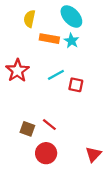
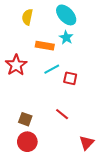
orange rectangle: (49, 39) -> (45, 46), moved
red line: (49, 125) -> (62, 114), moved
red circle: (46, 153) -> (27, 142), moved

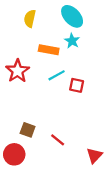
red line: (62, 114) -> (58, 140), moved
red circle: (27, 142) -> (14, 154), moved

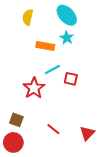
red star: (18, 71) -> (34, 88), moved
brown square: (28, 130) -> (16, 120), moved
red triangle: (94, 155) -> (87, 133), moved

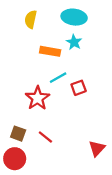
cyan ellipse: (67, 15) -> (74, 17), turned -40
red square: (71, 79) -> (79, 88), turned -32
red line: (53, 129) -> (45, 137), moved

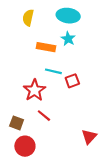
cyan line: (58, 78) -> (53, 71), turned 42
red line: (45, 137) -> (44, 116), moved
red circle: (15, 159) -> (25, 146), moved

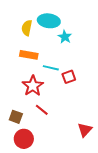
cyan ellipse: (68, 16) -> (49, 21), moved
yellow semicircle: (28, 18) -> (27, 28), moved
orange rectangle: (46, 47) -> (29, 55), moved

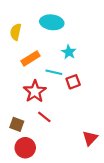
yellow semicircle: (27, 28) -> (16, 32), moved
cyan star: (65, 37) -> (69, 52), moved
orange rectangle: (29, 55) -> (31, 58), turned -42

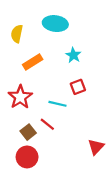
cyan line: (54, 72) -> (58, 104), moved
red star: (35, 91) -> (20, 97), moved
brown square: (17, 124) -> (28, 132), moved, turned 32

